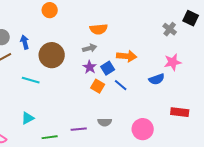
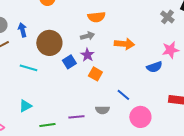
blue square: (108, 68) -> (69, 62), moved
blue line: (121, 85) -> (123, 95), moved

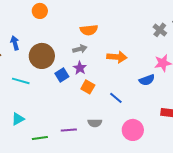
blue line: (123, 95) -> (116, 98), moved

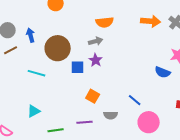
orange arrow: (117, 57) -> (151, 21), moved
blue square: (62, 75) -> (78, 67), turned 32
blue semicircle: (147, 80) -> (163, 72), turned 42
orange square: (88, 87) -> (93, 96), moved
blue line: (116, 98) -> (135, 100), moved

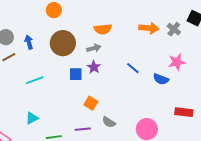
brown circle: (58, 48) -> (63, 43), moved
cyan line: (37, 73) -> (35, 80), turned -36
blue line: (135, 100) -> (133, 68), moved
gray semicircle: (111, 115) -> (109, 122), turned 32

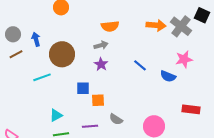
gray cross: (174, 29) -> (181, 26), size x1.5
brown circle: (63, 43) -> (62, 54), moved
blue square: (76, 74) -> (83, 88), moved
orange square: (91, 103) -> (98, 100), turned -32
cyan triangle: (32, 118) -> (56, 115), moved

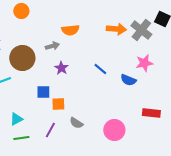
gray arrow: (101, 45) -> (52, 46), moved
purple line: (90, 126) -> (50, 130), turned -56

